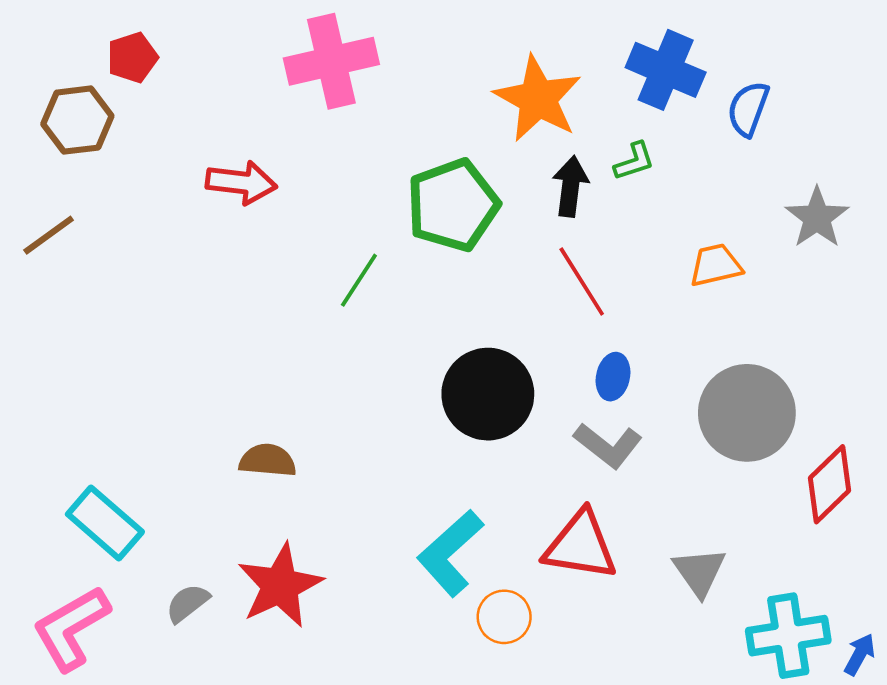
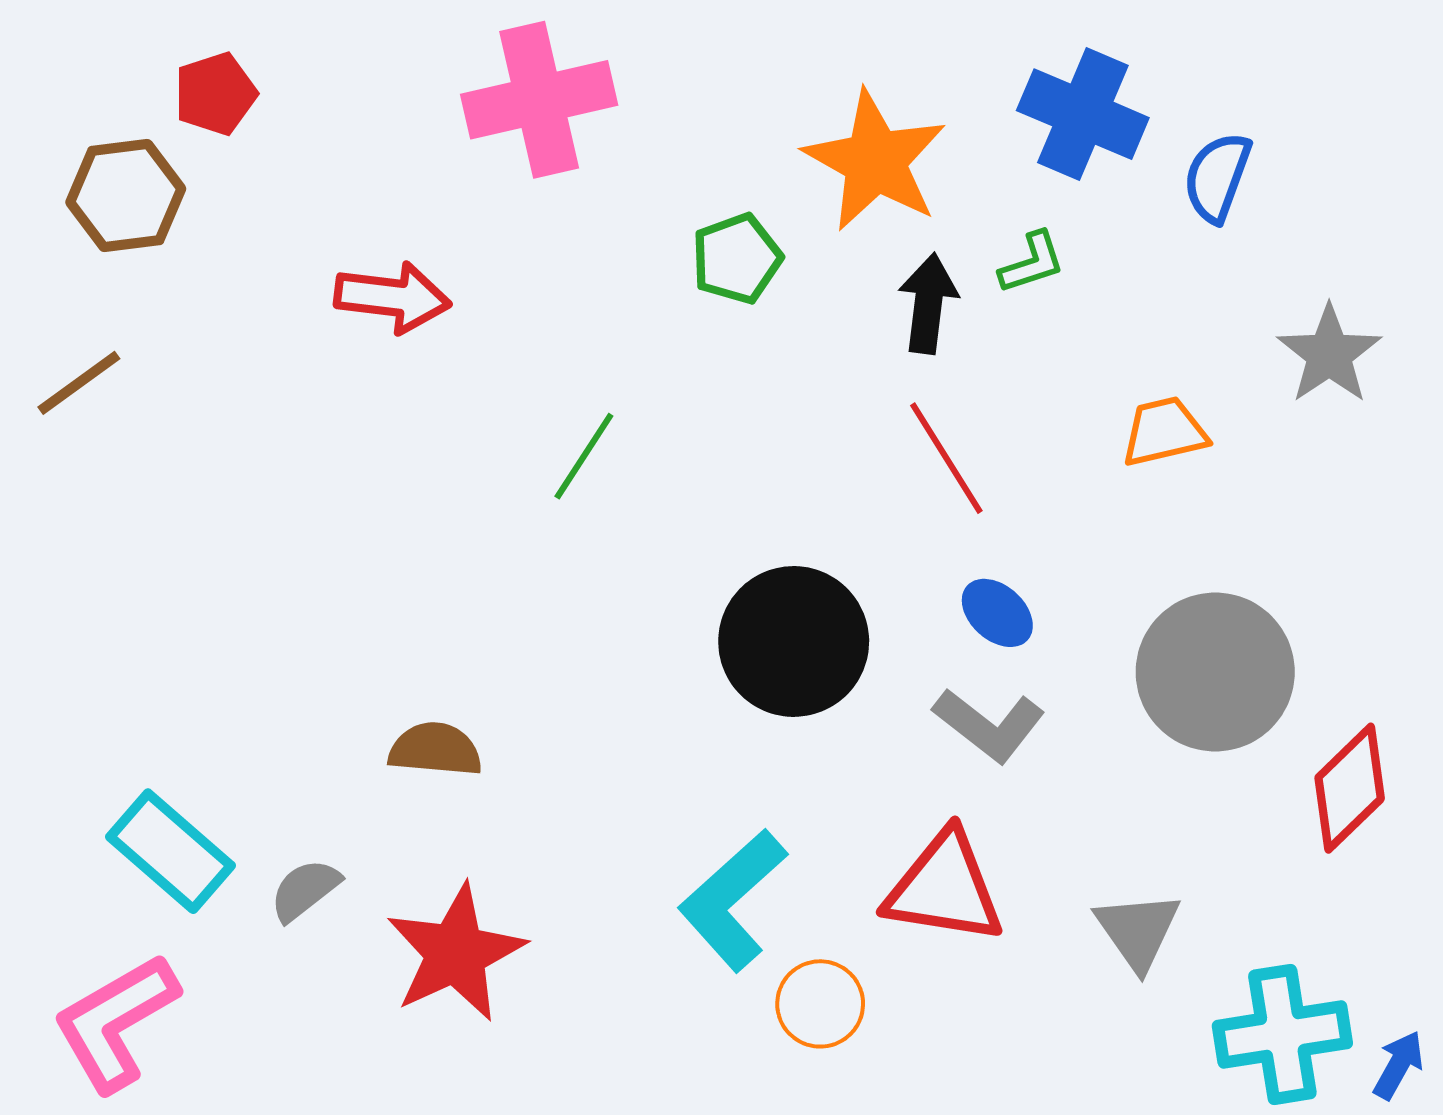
green pentagon: (453, 205) -> (737, 259), moved, size x0.6
blue ellipse: (613, 377) -> (997, 613), turned -60
gray semicircle: (187, 603) -> (305, 890), moved

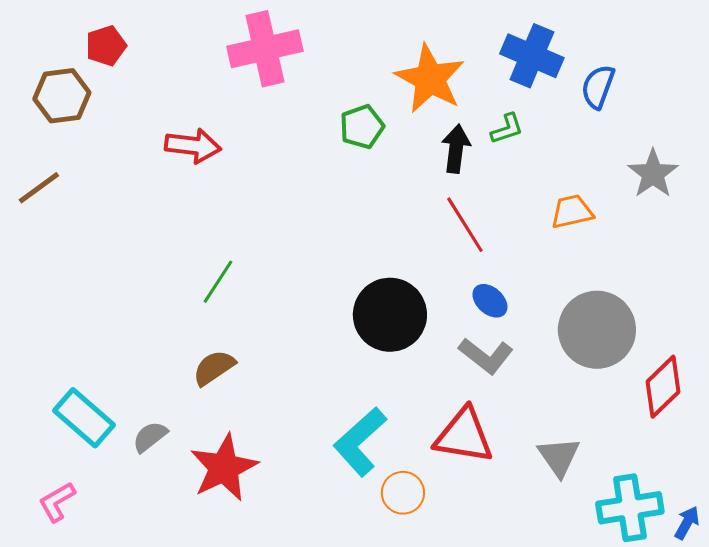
green line: (584, 456) -> (218, 282), moved
brown semicircle: (435, 749) -> (214, 368), turned -39
pink L-shape: (116, 1022) -> (57, 502), size x0.6

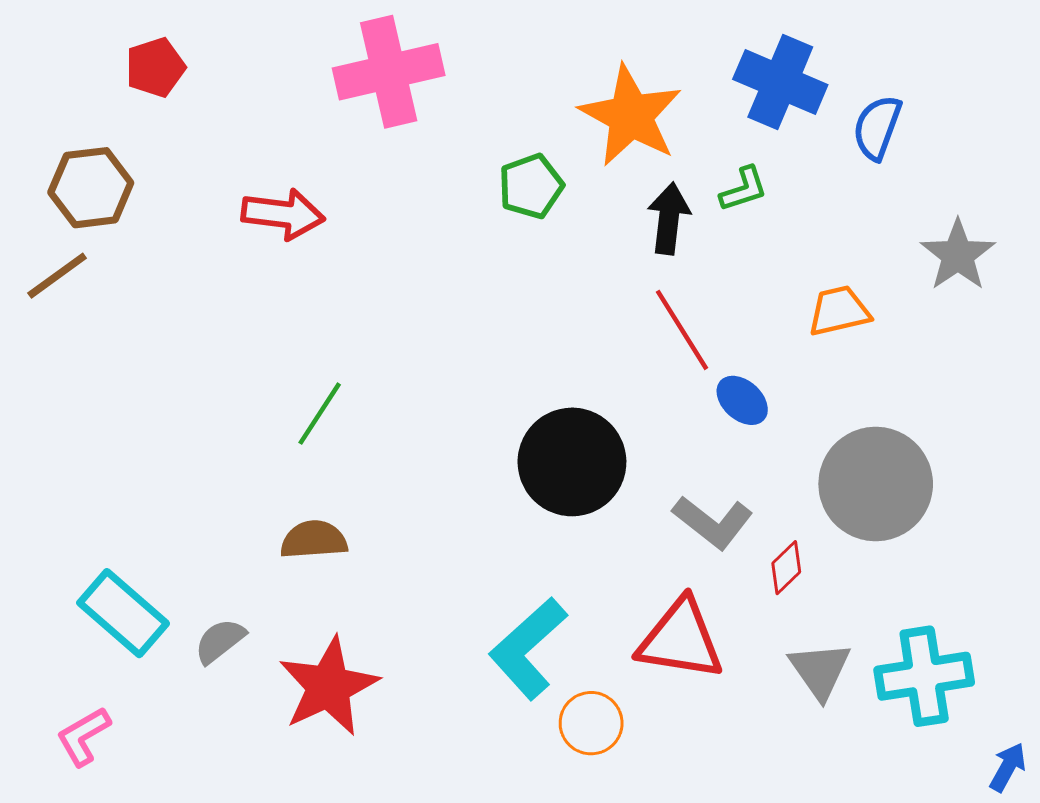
brown hexagon: (62, 96) -> (91, 188), moved
blue ellipse: (490, 301) -> (742, 400), moved
brown semicircle: (214, 368) -> (314, 540), turned 30
red diamond: (663, 387) -> (786, 568), moved, size x0.6
cyan cross: (630, 508) -> (924, 676), moved

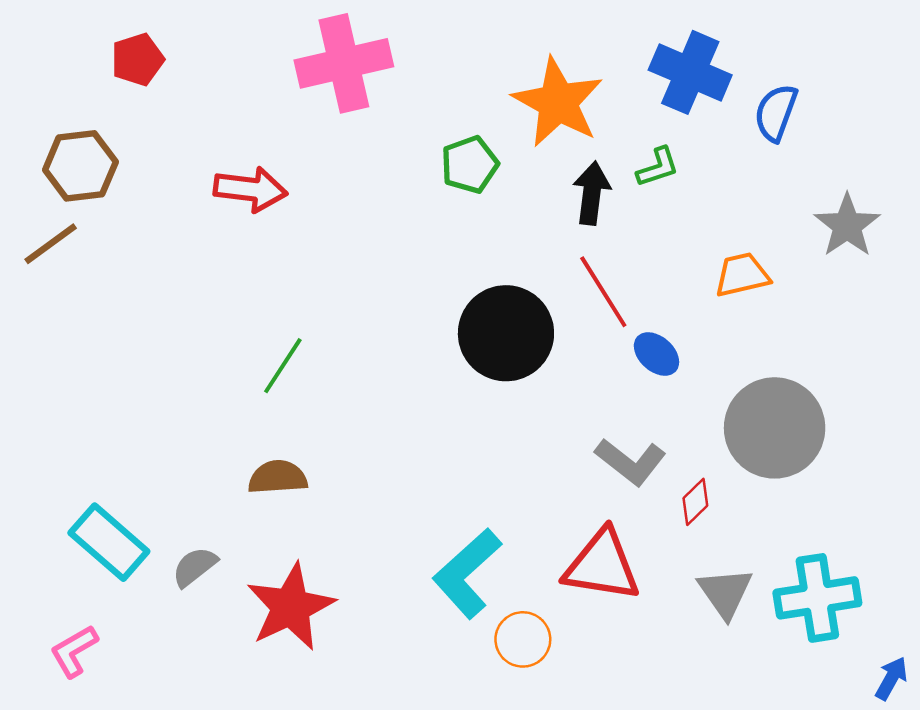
black circle: (572, 462) -> (506, 333), moved

